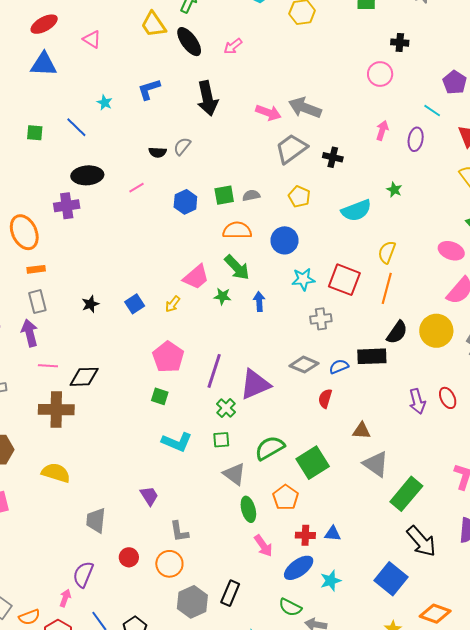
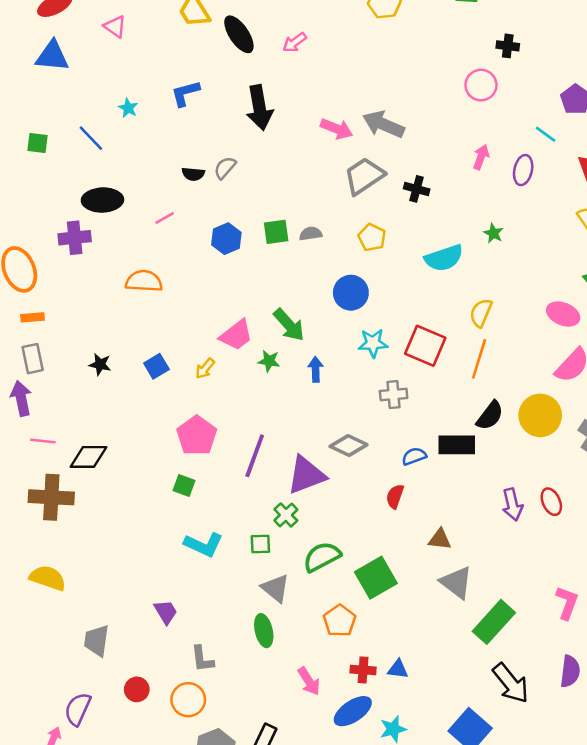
orange semicircle: (237, 230) -> (144, 281), moved
black star: (90, 304) -> (100, 364), turned 30
gray diamond: (304, 365) -> (349, 446), moved
green cross: (226, 408) -> (286, 515), moved
green ellipse: (248, 509) -> (264, 631), moved

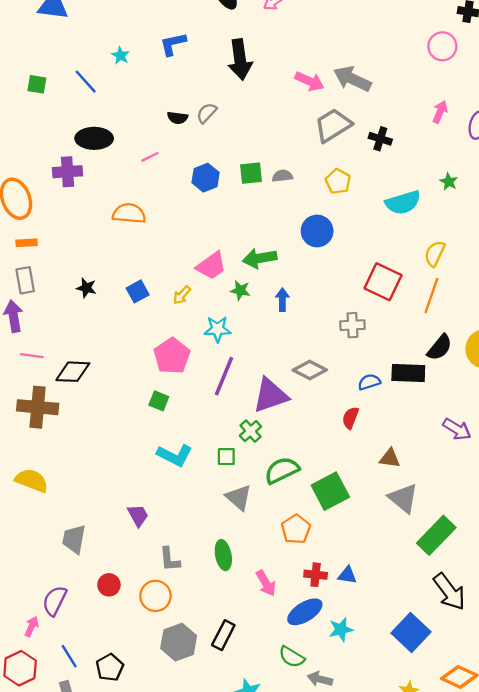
green arrow: (289, 325) -> (260, 258), turned 120
cyan star: (373, 343) -> (218, 329), moved
purple arrow: (512, 505) -> (457, 429), turned -48
green ellipse: (264, 631) -> (223, 555), moved

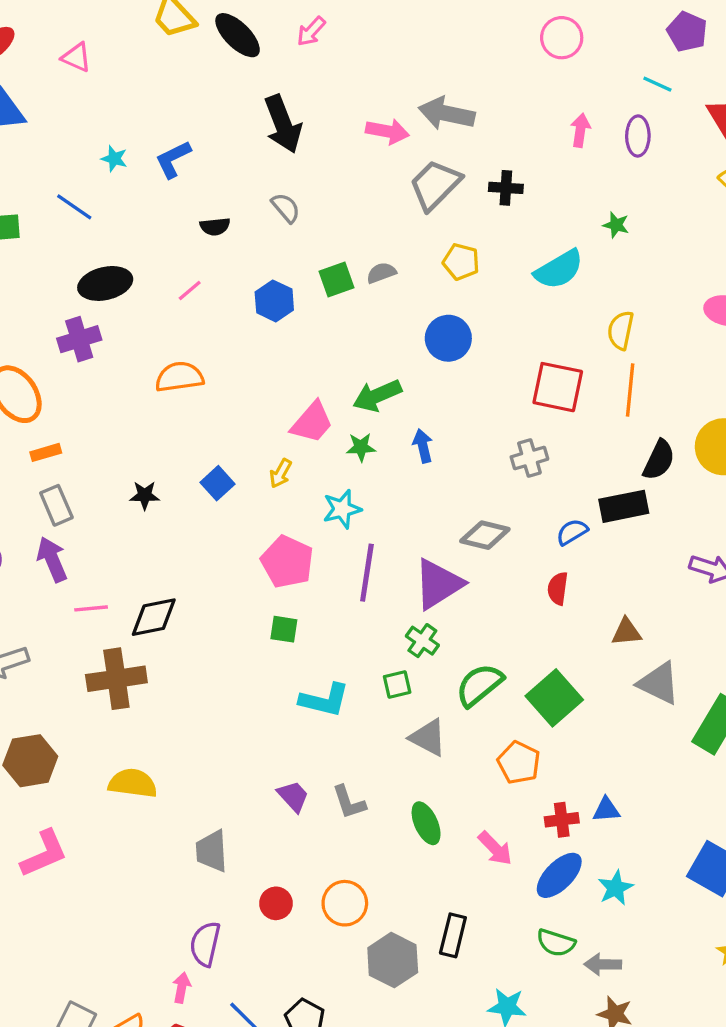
blue L-shape: (173, 44) -> (173, 159), moved
gray semicircle: (207, 113) -> (286, 208), moved, turned 110
gray L-shape: (170, 559) -> (349, 802), moved

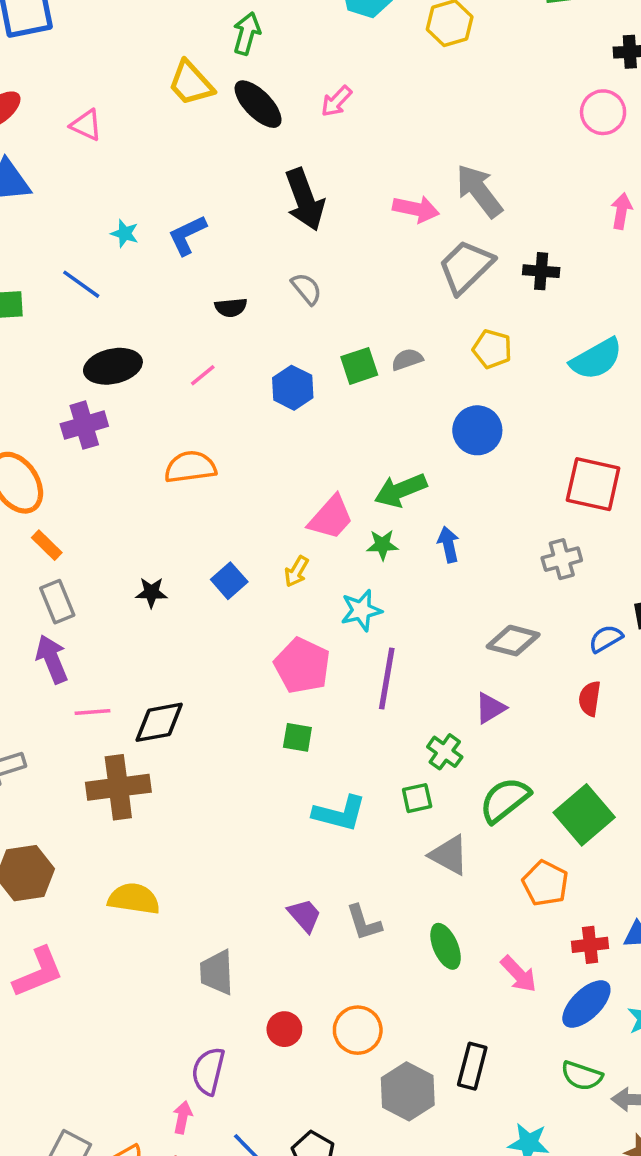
gray arrow: (447, 113) -> (479, 191), turned 40
orange rectangle: (46, 452) -> (47, 545), turned 60
purple triangle: (438, 584) -> (490, 708), moved, size x0.6

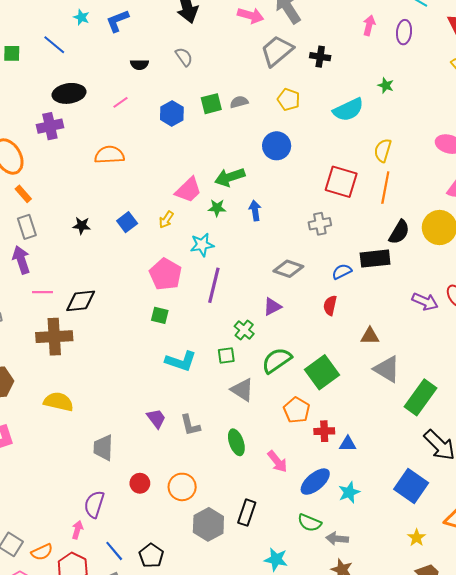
red cross: (590, 945) -> (324, 431), moved

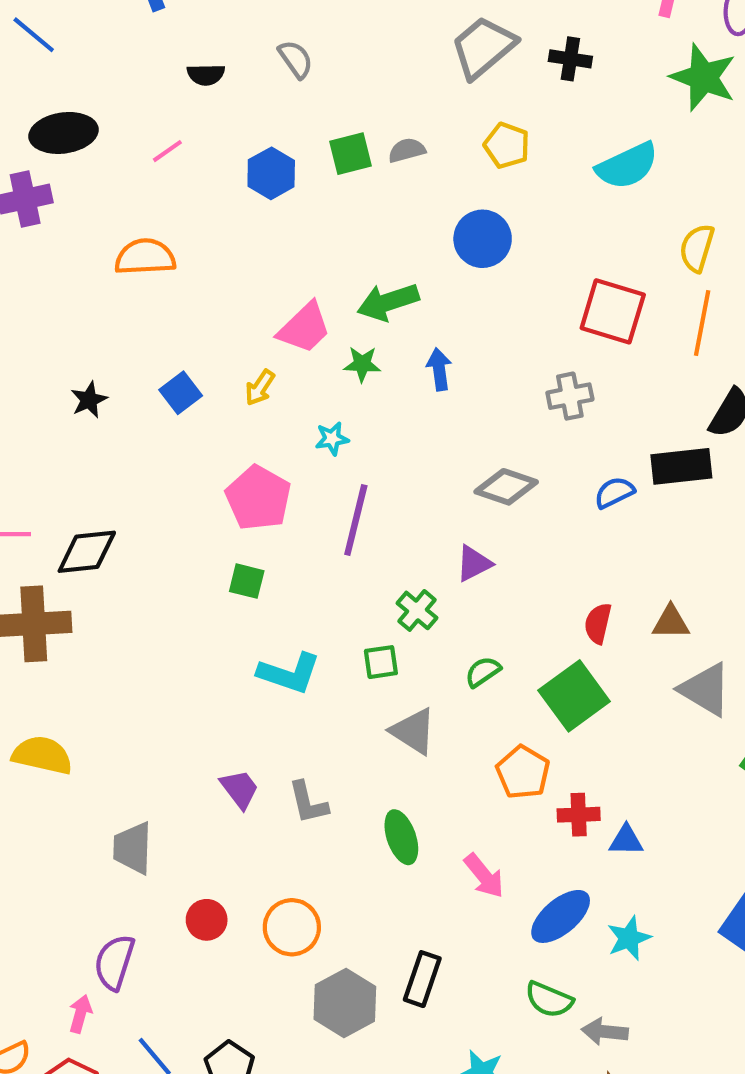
green star: (386, 85) -> (703, 77), moved, size x2.0
black star: (82, 226) -> (89, 400), turned -30
cyan star: (202, 245) -> (332, 439), size x0.7
red semicircle: (330, 305) -> (598, 623), moved
green semicircle: (277, 360) -> (483, 672), size x0.6

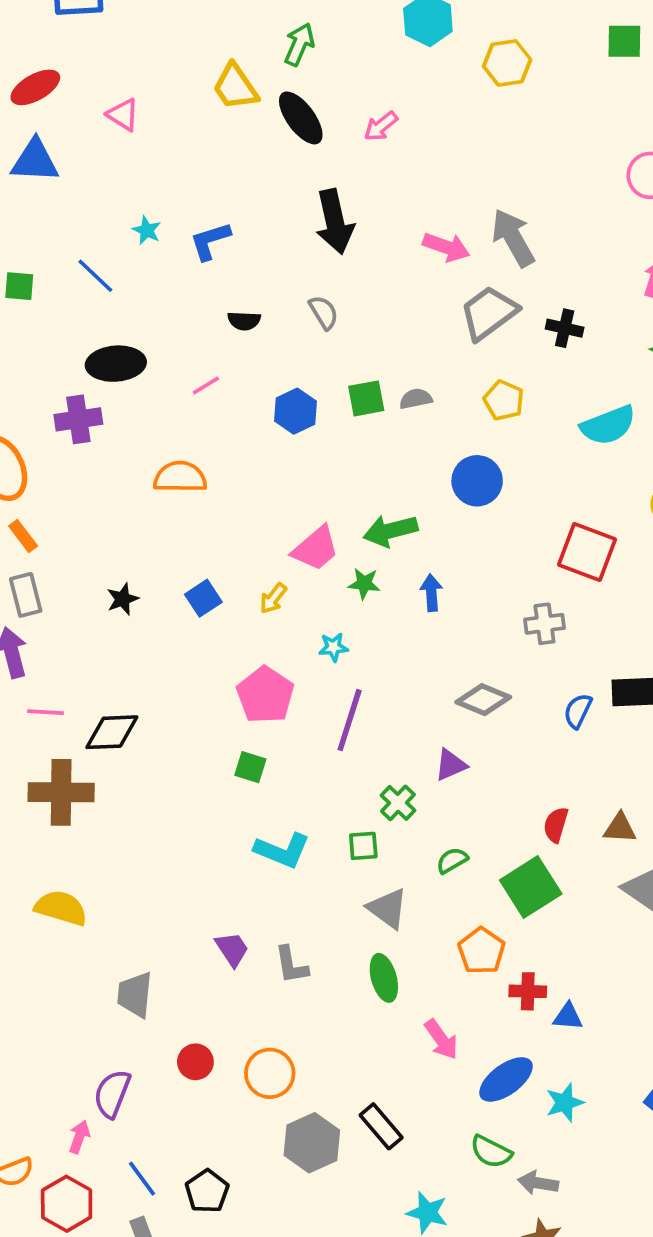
blue semicircle: (614, 492) -> (578, 711), turned -42
green ellipse: (401, 837) -> (384, 978), moved
black rectangle: (422, 979) -> (381, 1126), turned -63

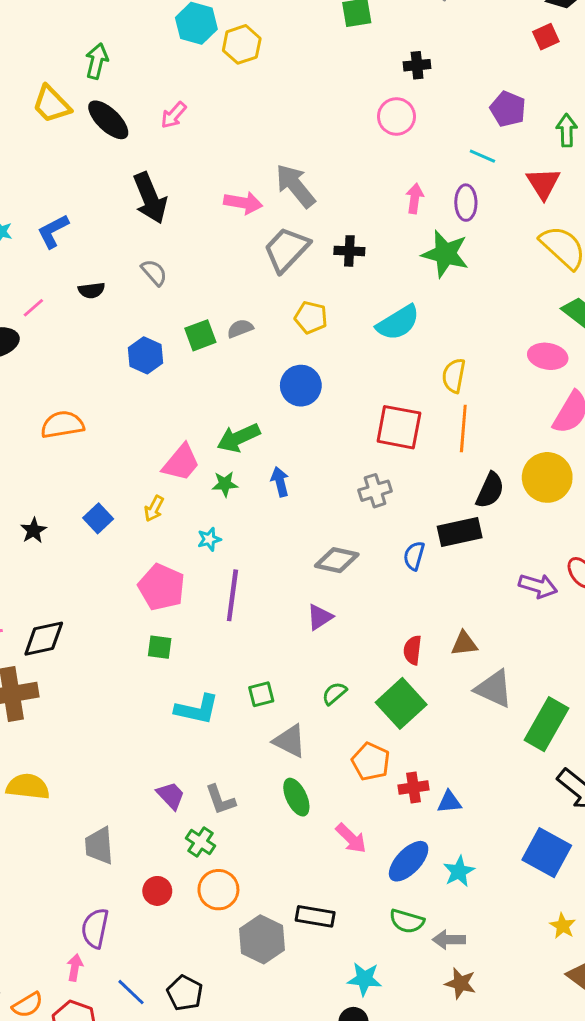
yellow hexagon: (507, 63) -> (242, 44), moved
pink line: (206, 386) -> (33, 308), moved
green cross: (398, 803) -> (200, 842), moved
black rectangle: (381, 1126) -> (315, 916), turned -30

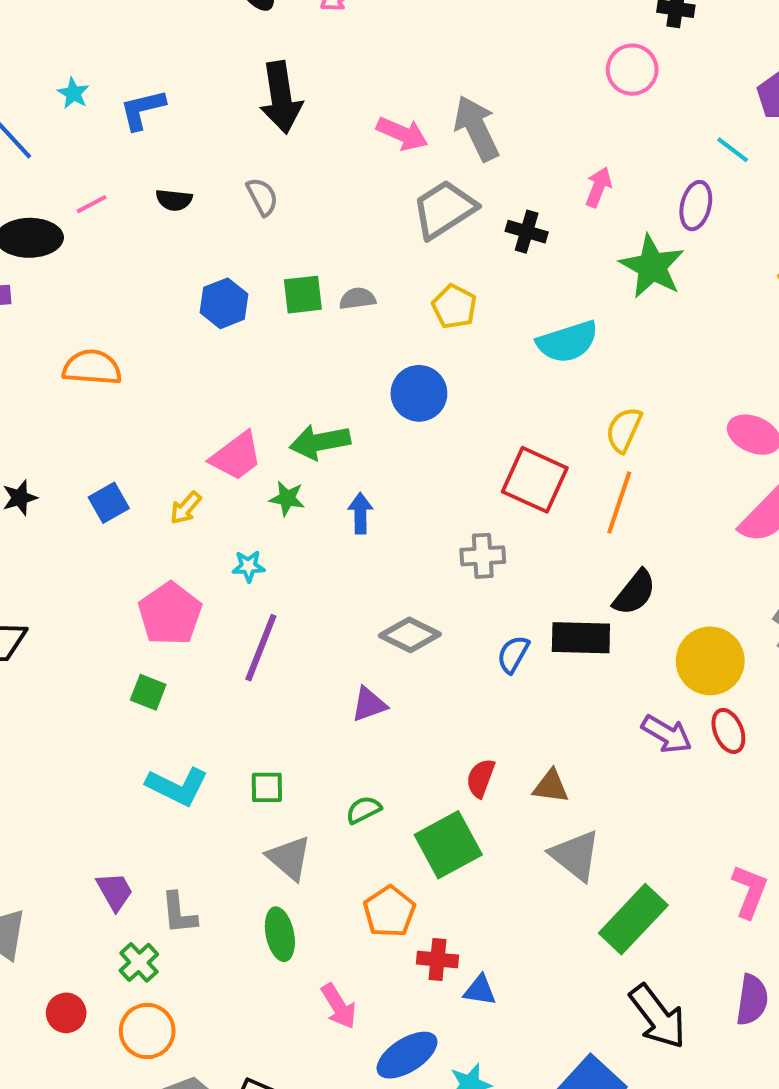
pink arrow: (415, 198) -> (598, 187), moved
yellow circle: (547, 477) -> (710, 661), moved

